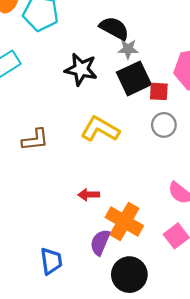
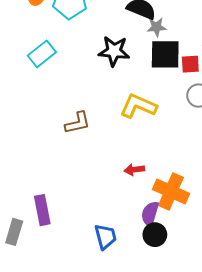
black square: (134, 78) -> (165, 54), turned 32
black circle: (129, 275) -> (155, 235), moved, size x0.7

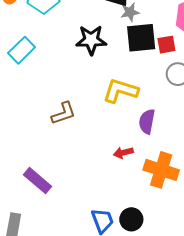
purple rectangle: (42, 210) -> (37, 181), moved, turned -32
purple semicircle: (150, 214) -> (147, 122), moved
black circle: (155, 235) -> (131, 219), moved

